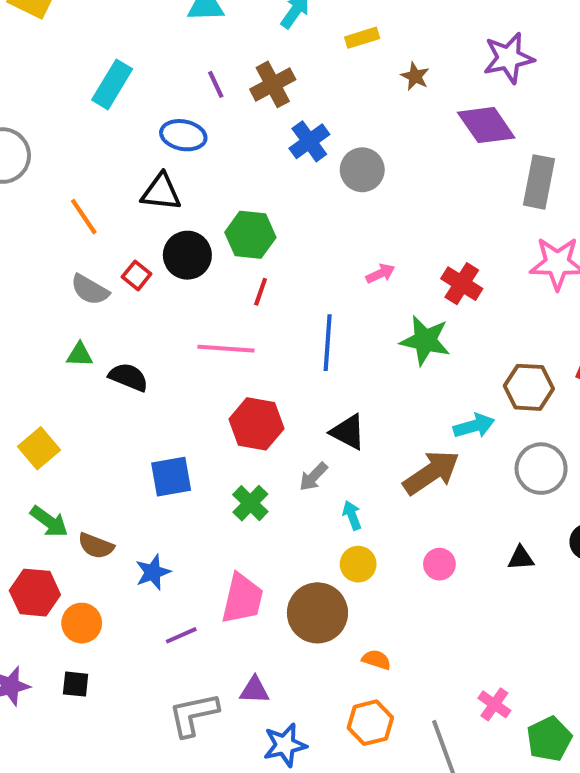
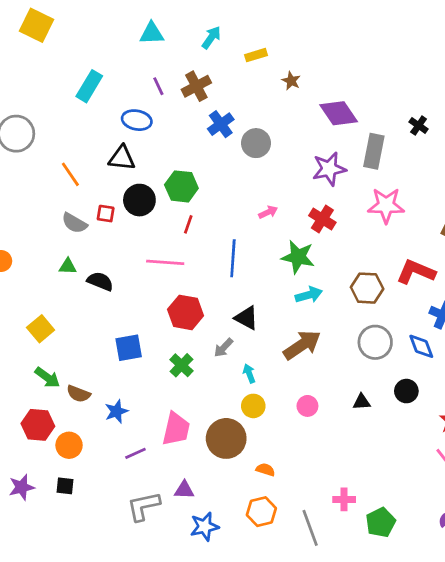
purple star: (509, 58) -> (329, 169), moved
red square: (137, 275) -> (106, 214), turned -30
cyan arrow: (474, 426) -> (309, 295), moved
pink cross: (494, 704) -> (344, 499), turned -35

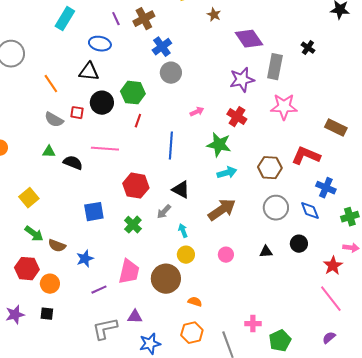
gray circle: (256, 143) -> (171, 73), moved
pink line: (165, 262) -> (105, 149), moved

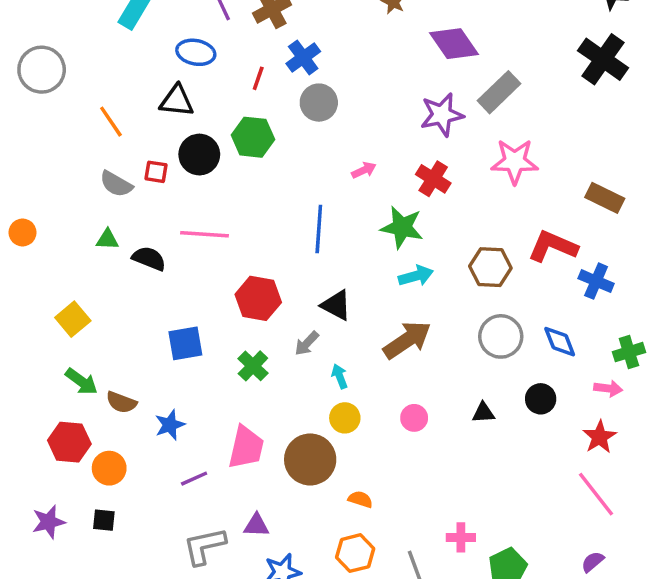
black cross: (308, 48) -> (603, 59), moved, size x2.0
gray rectangle: (275, 67) -> (499, 92), turned 35
red line: (138, 121) -> (258, 78), moved
blue cross: (326, 188) -> (596, 281), moved
pink arrow: (351, 248) -> (608, 388), moved

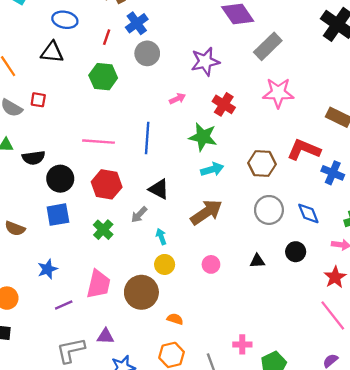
purple star: (442, 115) -> (205, 62), moved
black circle: (199, 155) -> (60, 179), moved
pink line: (204, 234) -> (99, 142), moved
black semicircle: (149, 258) -> (34, 158), turned 150
brown semicircle: (121, 402) -> (15, 228), moved

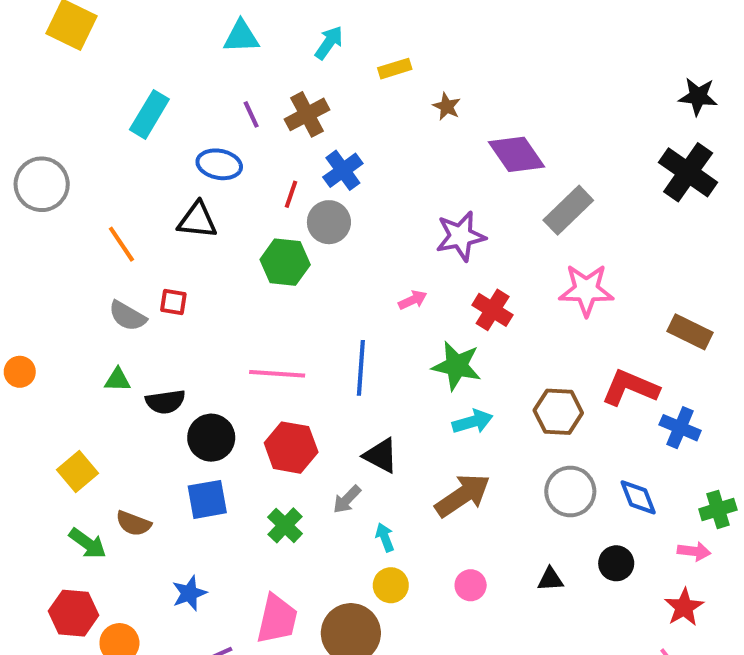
gray circle: (147, 53) -> (329, 222), moved

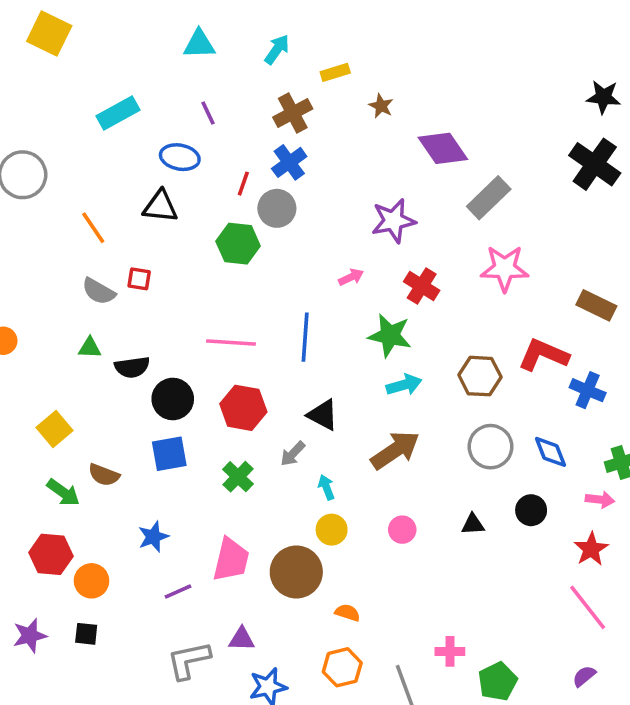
cyan rectangle: (149, 114) -> (118, 113), turned 30
brown cross: (307, 114) -> (293, 113), moved

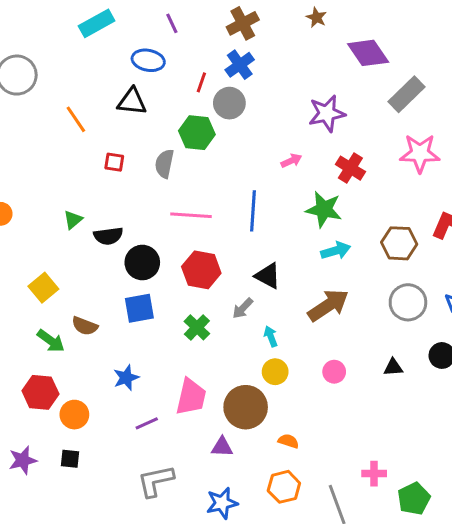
gray semicircle: (99, 291) -> (164, 164), moved, turned 72
green triangle: (90, 348) -> (73, 220), turned -42
purple triangle: (242, 639) -> (222, 447), moved

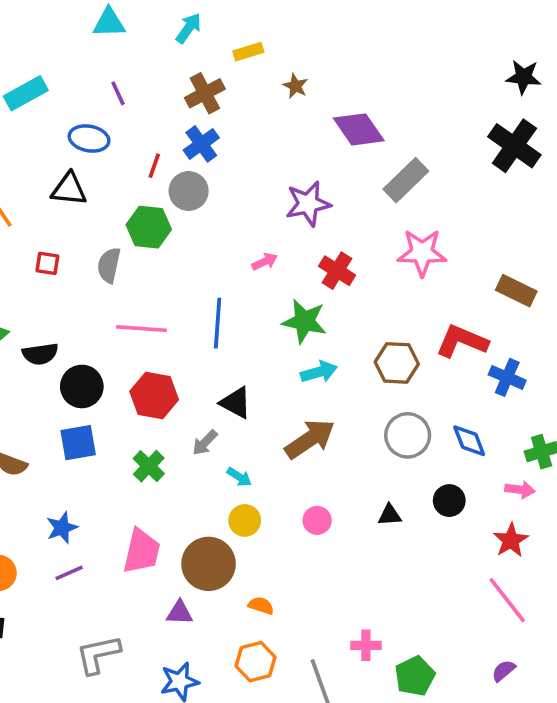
cyan arrow: (271, 336) -> (239, 477), turned 144
purple line: (147, 423) -> (69, 573), moved

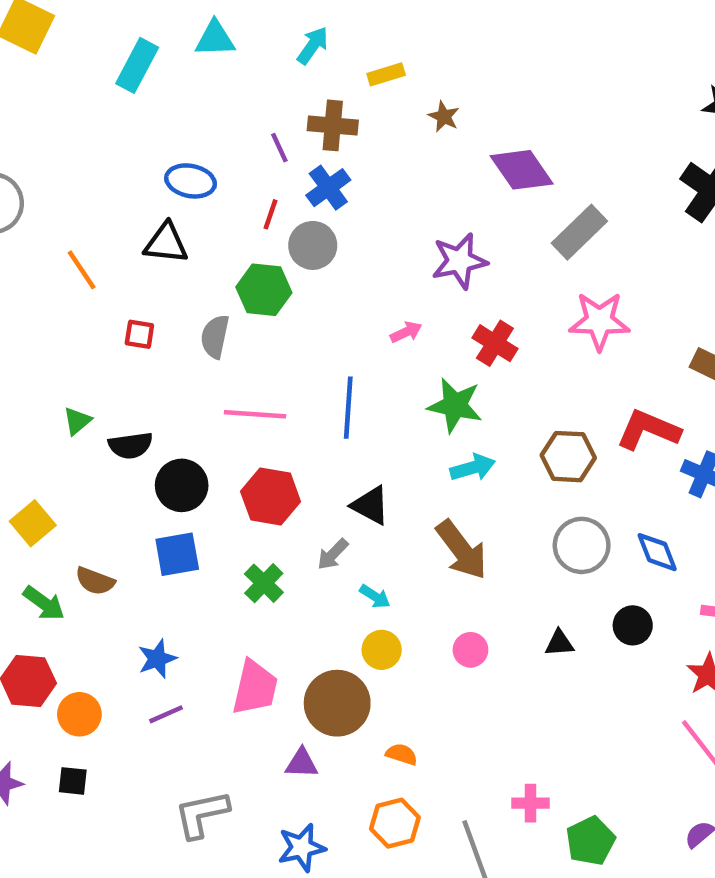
cyan rectangle: (26, 93) -> (137, 65), moved, turned -33
purple line: (118, 93) -> (279, 148), moved
brown cross: (205, 93) -> (333, 125), turned 33
brown arrow: (310, 439) -> (462, 550), turned 87

